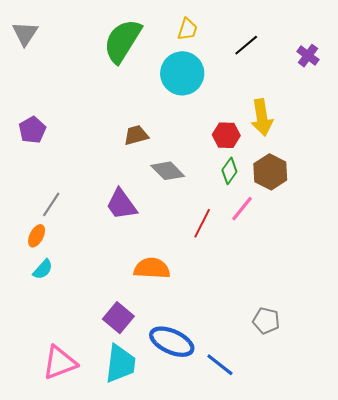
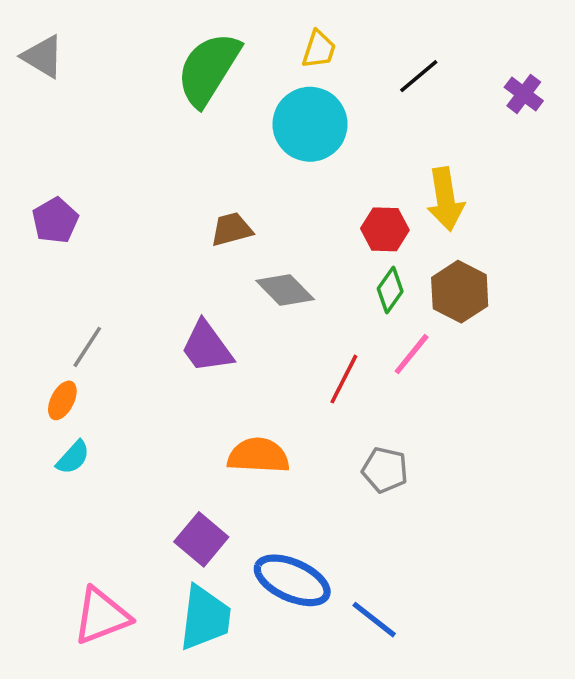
gray triangle: (25, 34) -> (43, 57), turned -32
gray pentagon: (266, 321) -> (385, 470), moved

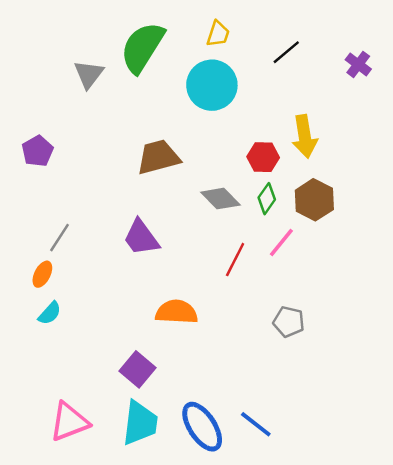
gray triangle: (43, 57) -> (89, 74), moved, turned 36
brown trapezoid: (232, 229) -> (158, 157), size x1.5
gray diamond: (285, 290) -> (220, 199), moved
gray pentagon: (385, 470) -> (289, 322), moved
blue ellipse: (292, 580) -> (202, 427), moved, turned 33

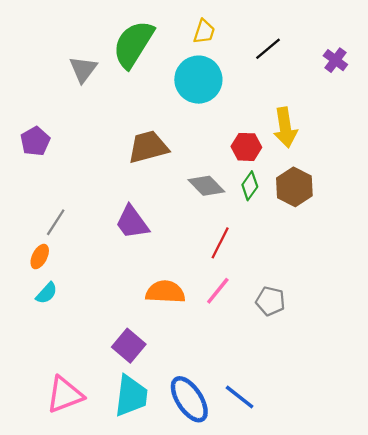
pink line: (281, 242) -> (218, 291), moved

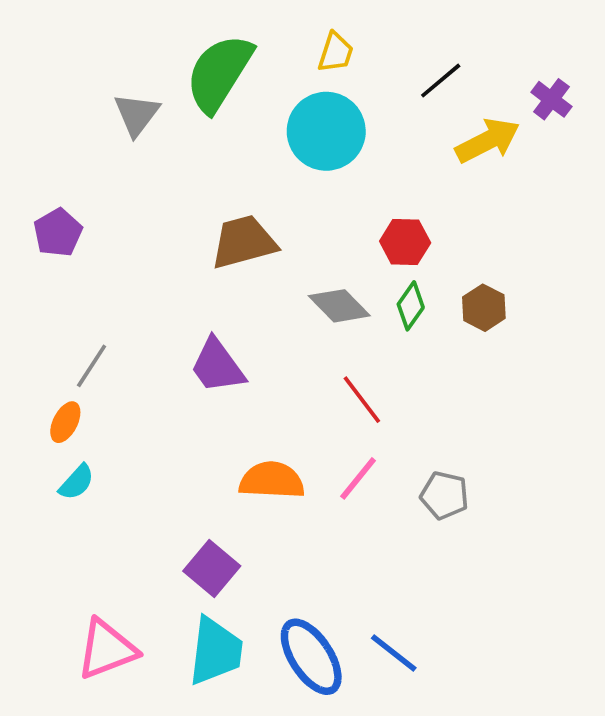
yellow arrow: (285, 127) -> (488, 141), moved, turned -108
brown hexagon: (294, 187) -> (484, 308), size x0.7
red line: (220, 243) -> (362, 400), turned -64

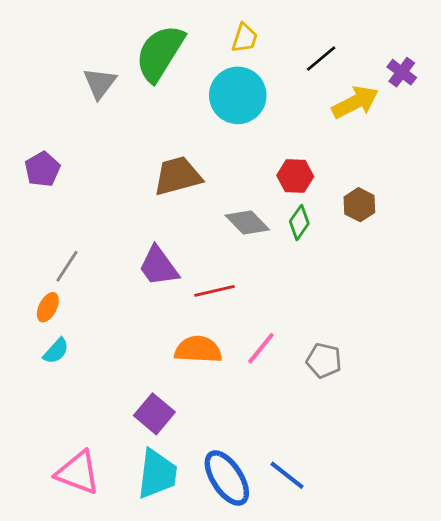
brown hexagon: (484, 308) -> (359, 205), moved
red line: (362, 400) -> (215, 291), moved, turned -66
pink triangle: (107, 649) -> (78, 473), turned 42

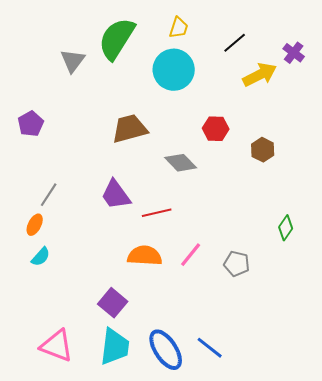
green diamond: (299, 222) -> (286, 228), moved

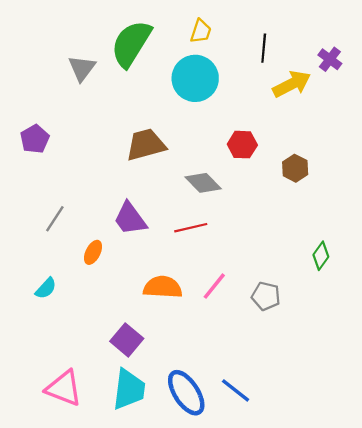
black line: (235, 43) -> (264, 48), turned -45
red line: (157, 213) -> (191, 228), moved
orange ellipse: (35, 225) -> (93, 252), moved

